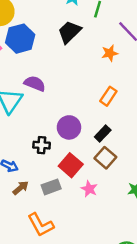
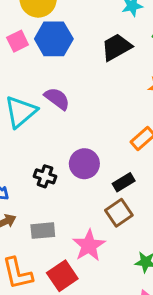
red square: (71, 165) -> (62, 276), moved
pink star: (89, 189) -> (89, 245), size x1.5

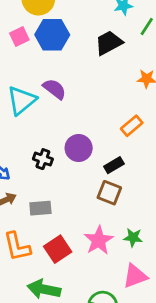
brown square: (119, 213) -> (109, 193), turned -35
pink star: (89, 245) -> (99, 240), moved

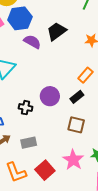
black trapezoid: (109, 43) -> (57, 31), moved
purple semicircle: (54, 89) -> (32, 42), moved
black rectangle: (114, 165) -> (77, 97), moved

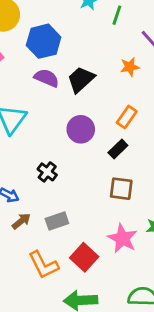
blue hexagon: (20, 18) -> (44, 41), moved
black trapezoid: (57, 31) -> (81, 79), moved
purple circle: (50, 96) -> (81, 129), moved
black cross: (26, 108) -> (47, 172), turned 32

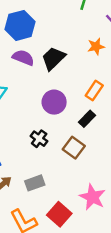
black cross: (47, 172) -> (39, 139), moved
brown square: (121, 189) -> (74, 148), moved, turned 30

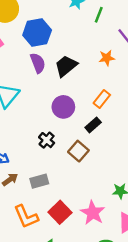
purple semicircle: (23, 58) -> (38, 63), turned 42
pink star: (93, 197) -> (93, 213), moved

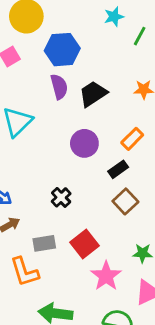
black cross: (47, 140) -> (61, 197), moved
brown square: (78, 151) -> (125, 201), moved
gray rectangle: (39, 181) -> (44, 243), moved
red square: (60, 212) -> (84, 244), moved

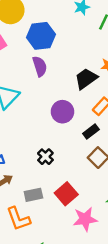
black trapezoid: (93, 94) -> (86, 79), moved
pink star: (106, 276) -> (85, 219), turned 30

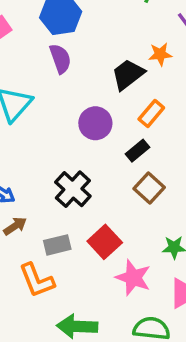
black cross: (45, 157) -> (73, 189), size x1.5
pink star: (85, 219) -> (133, 278), turned 30

